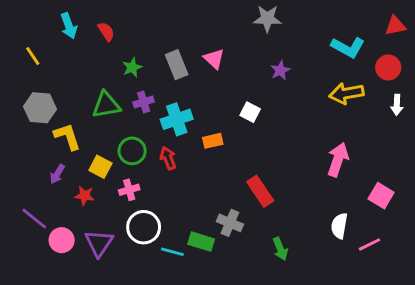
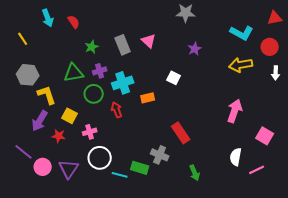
green circle: (132, 151) -> (94, 94), moved
purple arrow: (57, 174) -> (40, 121), size x1.5

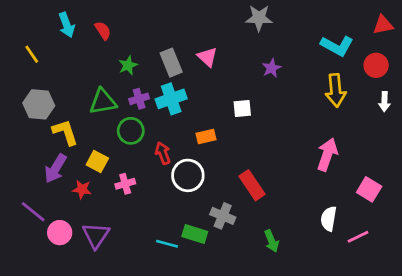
yellow arrow: (241, 65) -> (336, 90), turned -85
white square: (174, 78) -> (242, 109), turned -32
cyan cross: (123, 83) -> (171, 99), moved
white circle: (100, 158) -> (188, 175), moved

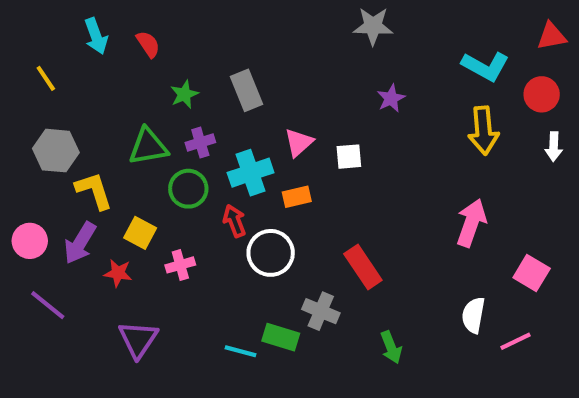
pink triangle: (207, 57) -> (299, 143), moved, turned 35
cyan cross: (171, 99) -> (251, 173), moved
pink circle: (60, 233) -> (30, 241), moved

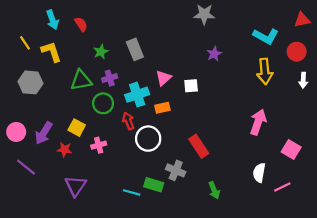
yellow L-shape: (94, 191) -> (51, 52), moved

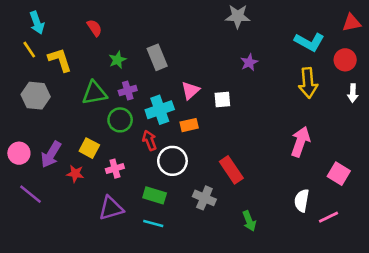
cyan arrow: (52, 20) -> (37, 23), moved
green rectangle: (154, 185) -> (155, 195), moved
purple triangle: (76, 186) -> (111, 208), moved, turned 40

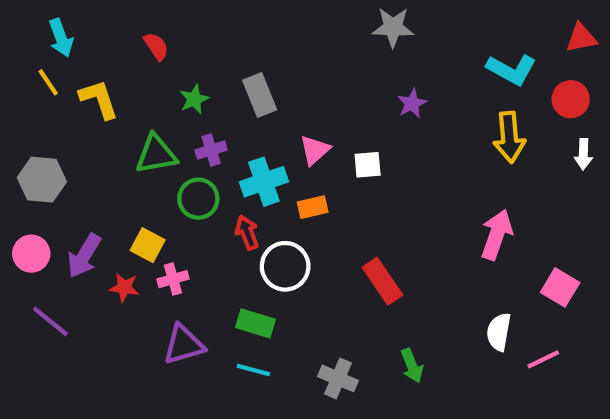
gray hexagon: (36, 96) -> (42, 180), moved
pink cross: (115, 169) -> (173, 279), moved
gray cross: (204, 198) -> (338, 378), moved

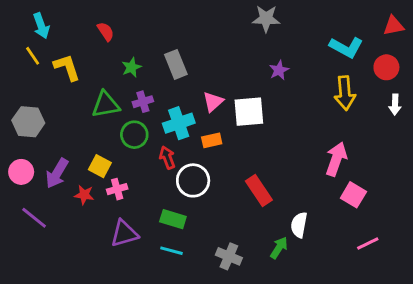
white square: (368, 165) -> (249, 112), size x1.6
pink square: (560, 287) -> (353, 195), moved
white semicircle: (499, 332) -> (299, 225), moved
green arrow: (412, 366) -> (279, 248), turned -125

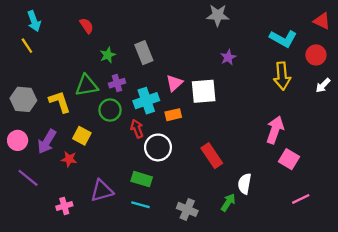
red triangle: (394, 26) -> (322, 21), turned 36
yellow L-shape: (67, 67) -> (60, 102), moved
white arrow: (395, 105) -> (323, 85), turned 42
pink cross: (117, 189) -> (64, 206), moved

